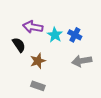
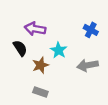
cyan star: (55, 35) -> (59, 50), moved
blue cross: (75, 35) -> (91, 30), moved

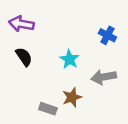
purple arrow: (35, 29) -> (21, 24), moved
brown star: (40, 65) -> (72, 97), moved

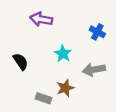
purple arrow: (21, 24) -> (41, 19), moved
black semicircle: (24, 57) -> (21, 62), moved

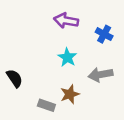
purple arrow: (41, 19) -> (66, 21), moved
black semicircle: (21, 62) -> (15, 78), moved

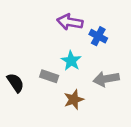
blue cross: (104, 34) -> (98, 36), moved
gray rectangle: (46, 105) -> (49, 76), moved

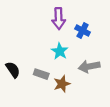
purple arrow: (70, 22) -> (59, 19), turned -102
gray rectangle: (49, 76) -> (41, 74), moved

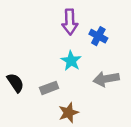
gray rectangle: (41, 74) -> (49, 88), turned -40
brown star: (62, 84) -> (69, 113), moved

